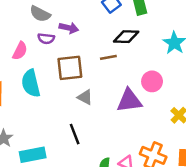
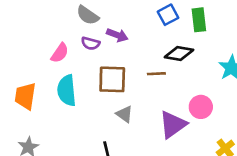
purple triangle: (129, 101) -> (173, 125), turned -36

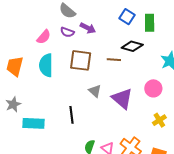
blue square: (168, 15) -> (127, 17), turned -35
pink circle: (201, 107) -> (153, 88), moved
gray triangle: (124, 114) -> (95, 91), moved
purple triangle: (173, 125) -> (122, 99), turned -50

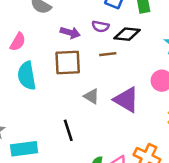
purple arrow: (88, 28) -> (70, 33), moved
purple semicircle: (67, 32) -> (100, 26), moved

